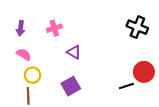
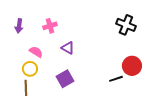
pink semicircle: (24, 54) -> (36, 52), moved

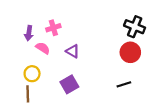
purple arrow: (19, 26) -> (29, 33), moved
pink semicircle: (36, 52) -> (43, 48), moved
red circle: (132, 66) -> (130, 52), moved

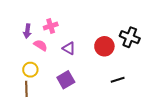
black cross: (135, 27) -> (130, 37), moved
red circle: (130, 52) -> (104, 46), moved

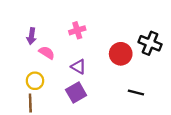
pink cross: (51, 26) -> (77, 30), moved
purple triangle: (69, 48) -> (78, 67), moved
black line: (118, 80) -> (136, 93), turned 32

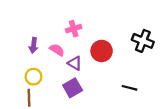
purple arrow: (31, 36) -> (33, 45), moved
pink semicircle: (47, 53) -> (57, 50), moved
red circle: (121, 54) -> (102, 51), moved

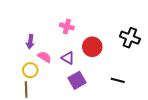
pink cross: (74, 29) -> (67, 26), turned 32
pink semicircle: (57, 50) -> (44, 57), moved
purple square: (73, 88) -> (77, 80), moved

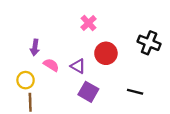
pink cross: (67, 26) -> (88, 23), moved, turned 32
yellow circle: (30, 70) -> (26, 80), moved
purple square: (77, 80) -> (88, 92), turned -30

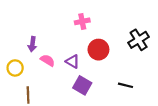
pink cross: (88, 23) -> (82, 21), turned 32
black cross: (149, 43) -> (139, 40), turned 36
yellow circle: (26, 80) -> (15, 68), moved

